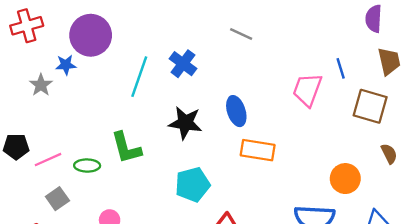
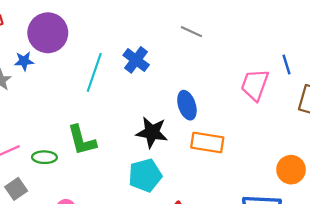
black star: (185, 123) -> (152, 132), moved

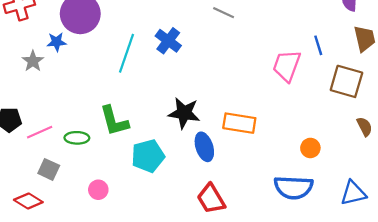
blue ellipse: (187, 105) -> (204, 147), moved
orange circle: (291, 170) -> (310, 148), moved, size x0.7
cyan pentagon: (145, 175) -> (148, 156), moved
gray square: (16, 189) -> (49, 169), turned -30

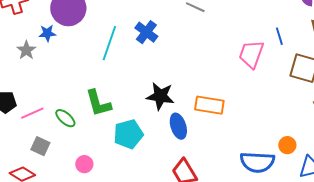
green ellipse: (77, 138) -> (65, 118), turned 40
orange circle: (310, 148) -> (287, 145), moved

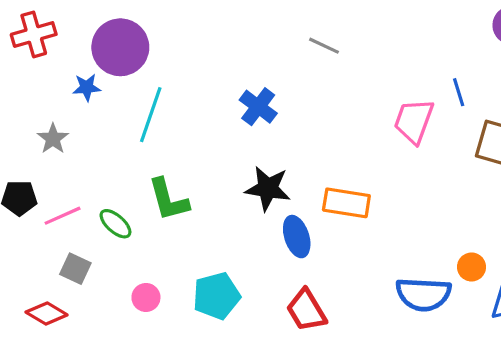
blue cross: (146, 32) -> (258, 107), moved
cyan line: (109, 43) -> (151, 115), moved
gray star: (26, 50) -> (53, 139), moved
cyan pentagon: (128, 134) -> (217, 296), moved

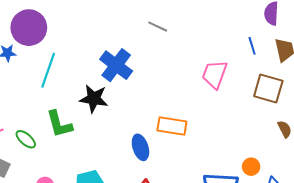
blue line: (459, 92) -> (252, 46), moved
blue cross: (258, 107) -> (116, 65), size x1.4
black star: (268, 188) -> (94, 99), moved

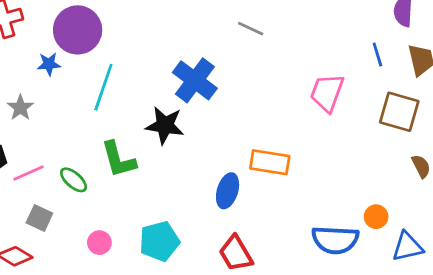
blue ellipse: (140, 147) -> (228, 191), turned 35

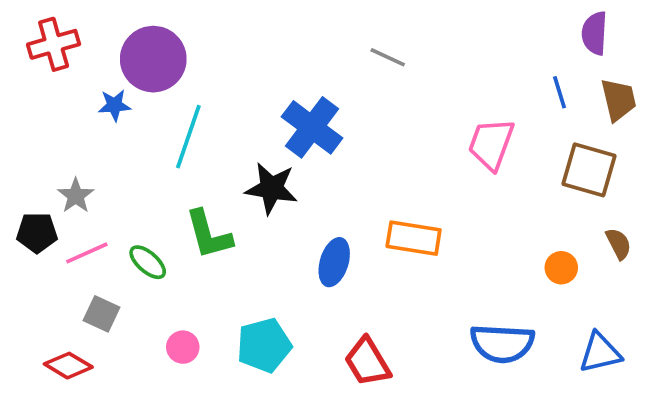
gray star: (20, 108) -> (76, 196), moved
blue ellipse: (228, 191) -> (334, 262), moved
orange circle: (376, 217) -> (561, 268), moved

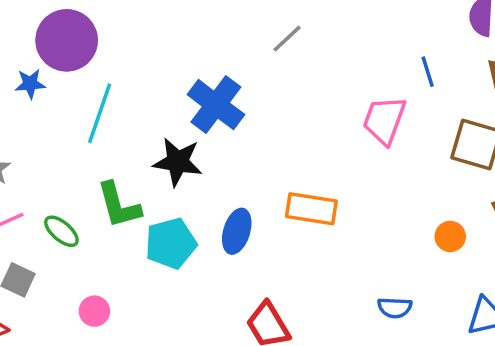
gray line: (388, 57) -> (287, 39), turned -68
blue line: (559, 92) -> (428, 72), moved
blue semicircle: (502, 343) -> (395, 308), size x0.6
cyan pentagon: (264, 345) -> (171, 243), moved

